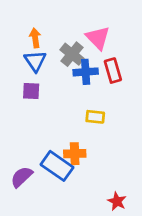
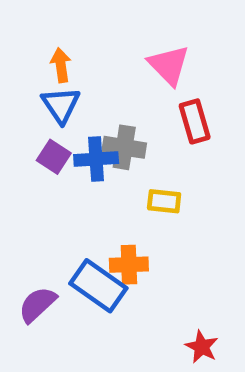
gray cross: (72, 54) -> (124, 147), moved, turned -30
blue cross: (86, 72) -> (96, 159), moved
purple square: (31, 91) -> (54, 157), turned 30

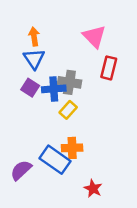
red rectangle: (195, 121) -> (109, 68), turned 30
yellow rectangle: (164, 201) -> (68, 110), moved, turned -54
red star: (202, 347) -> (93, 189), moved

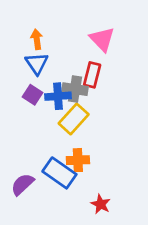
red rectangle: (109, 68) -> (92, 75), moved
yellow rectangle: (68, 110) -> (74, 119), size x1.5

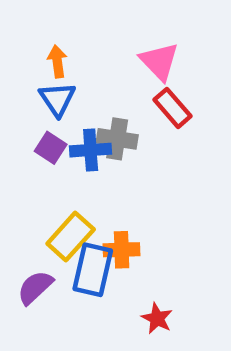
red rectangle: (92, 75) -> (173, 108), moved, turned -55
yellow rectangle: (74, 119) -> (71, 236), moved
blue rectangle: (59, 173) -> (93, 270), turned 68

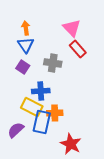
blue cross: (91, 150) -> (41, 91), moved
yellow rectangle: (71, 236) -> (32, 107), turned 75
red star: (157, 318) -> (71, 144), size x1.5

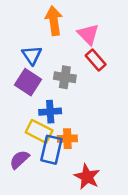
orange arrow: (26, 28) -> (54, 21), moved, size x1.6
purple square: (23, 67) -> (28, 82), size x1.5

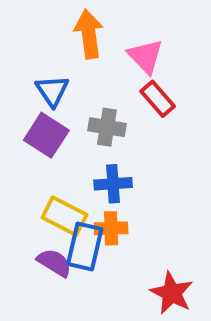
blue cross: (50, 112) -> (113, 184), moved
purple semicircle: (19, 160) -> (54, 263), moved, turned 75
red star: (87, 177) -> (172, 293), moved

